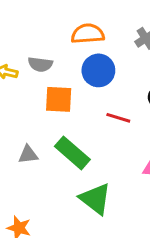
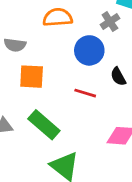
blue circle: (98, 70) -> (89, 50), moved

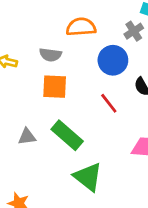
gray semicircle: (15, 45) -> (50, 55), moved
red line: (85, 93) -> (109, 103), turned 35

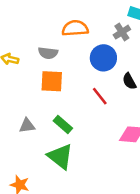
green rectangle: (67, 135) -> (63, 124), size x0.7
green triangle: (88, 177) -> (60, 156), moved

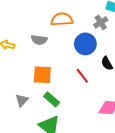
orange square: (52, 81) -> (42, 75), moved
gray triangle: (27, 126) -> (22, 100), turned -40

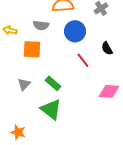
blue circle: (85, 44) -> (75, 31), moved
orange square: (42, 75) -> (32, 49), moved

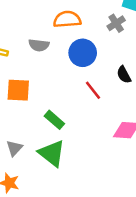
orange square: (32, 49) -> (18, 90), moved
gray triangle: (24, 84) -> (14, 148), moved

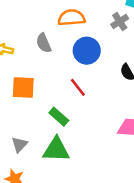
gray semicircle: (39, 45) -> (44, 43), turned 60
red line: (93, 90) -> (78, 87), moved
green triangle: (52, 153) -> (56, 150), turned -36

